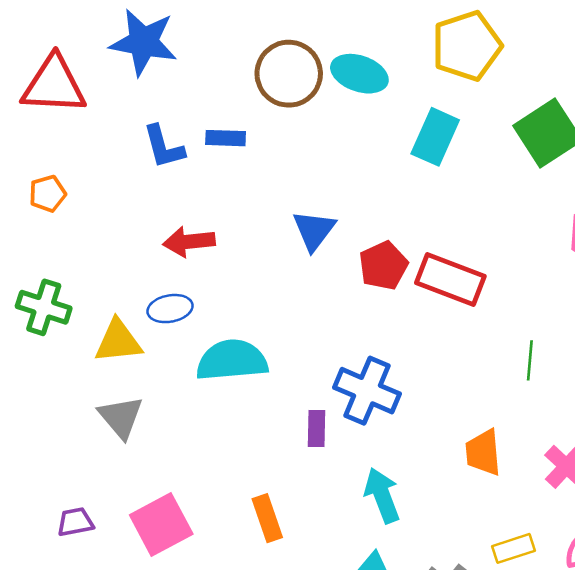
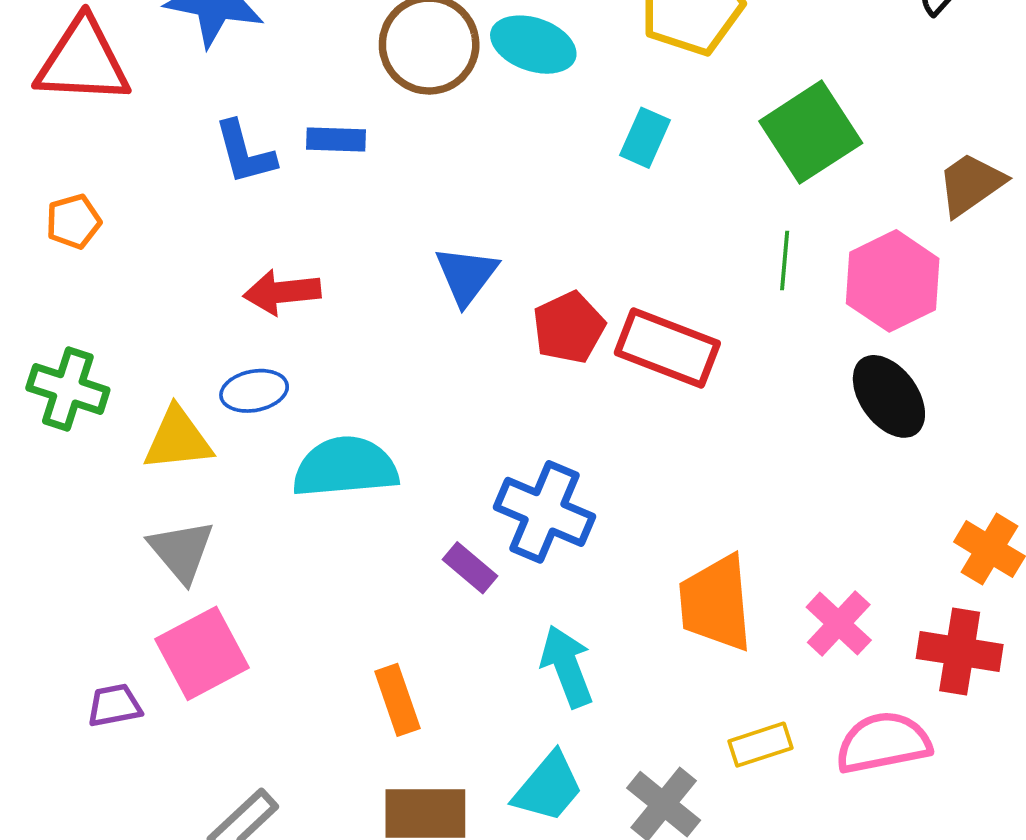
cyan rectangle: (435, 137) -> (645, 138), size x0.7
green line: (530, 360) -> (785, 261), moved
purple rectangle: (316, 429) -> (470, 568), turned -51
orange trapezoid: (483, 452) -> (716, 603), size x1.4
pink square: (161, 524) -> (202, 653), moved

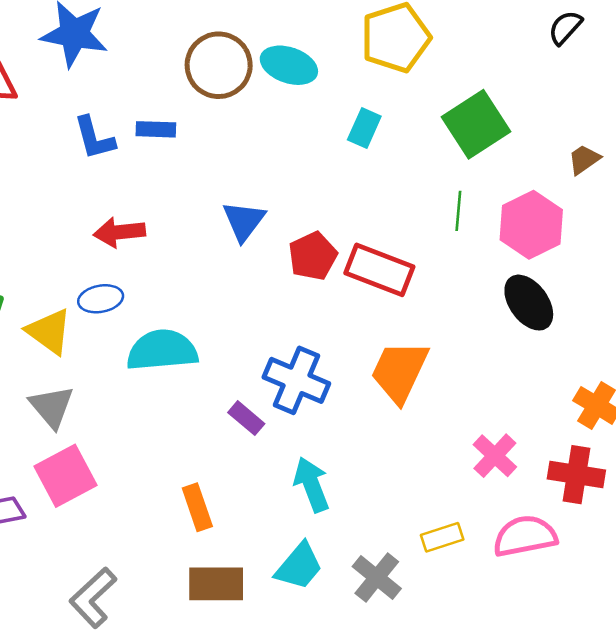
brown trapezoid: (971, 184) -> (584, 159), size x0.7
yellow triangle: (178, 439) -> (49, 331), turned 42
orange trapezoid: (716, 603) -> (399, 372), moved, turned 30

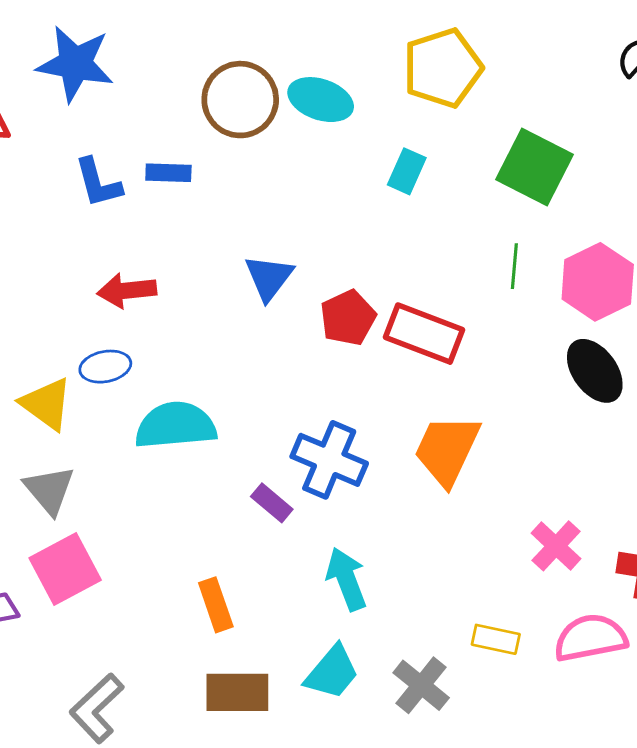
green square: (476, 124) -> (534, 167), turned -30
yellow rectangle: (442, 537) -> (496, 639), turned 30

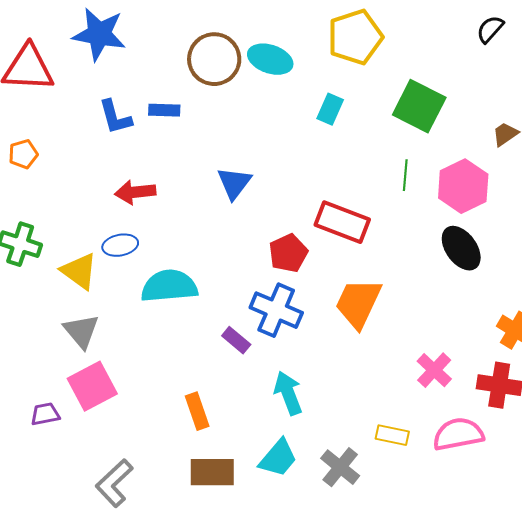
red pentagon: (348, 318) -> (288, 253), moved

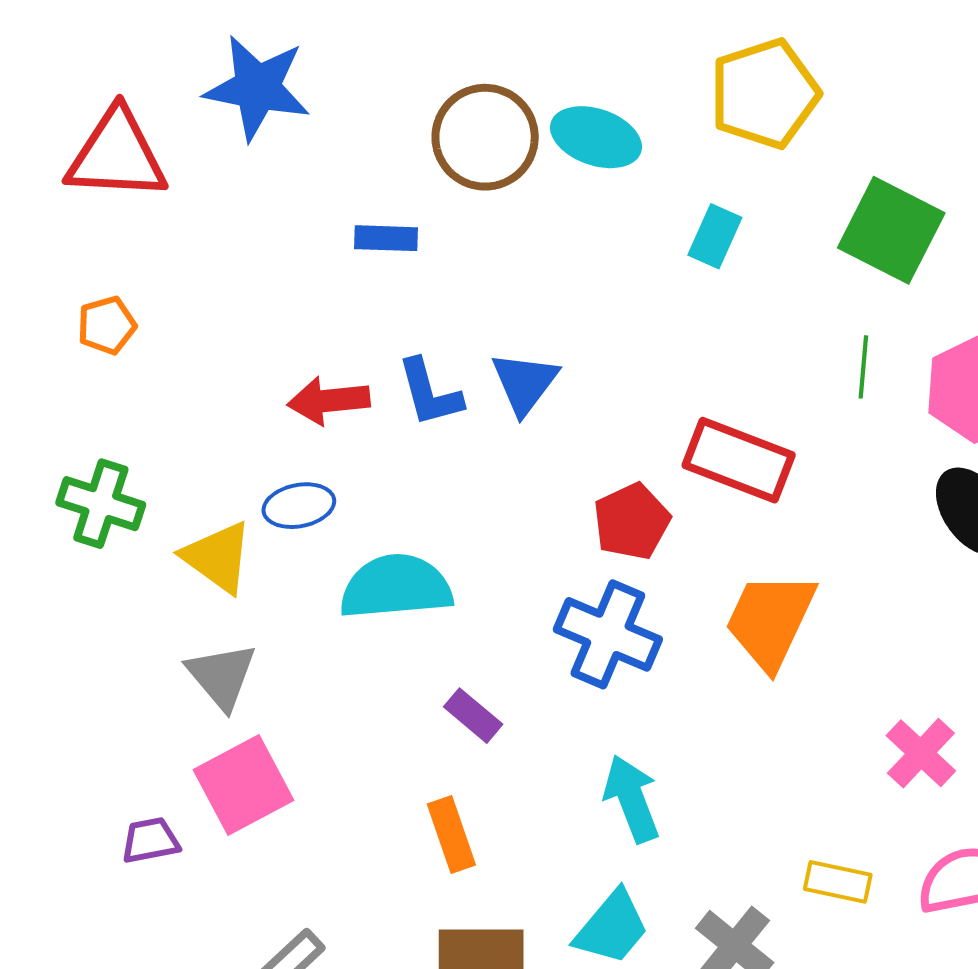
blue L-shape: (115, 117) -> (430, 393), moved
purple rectangle: (236, 340) -> (473, 716), moved

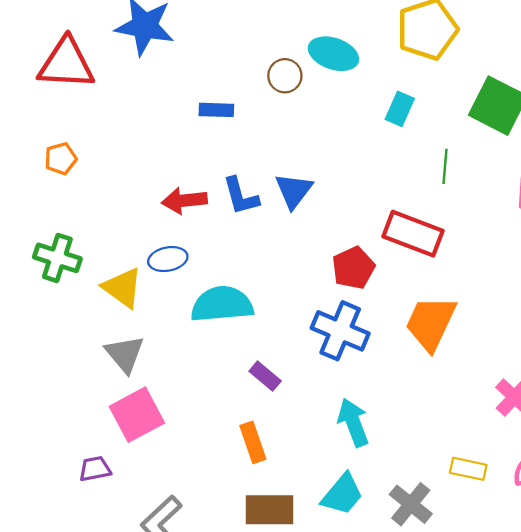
brown circle: (485, 137) -> (285, 76), moved, size x0.6
green line: (863, 367) -> (445, 166), moved
purple trapezoid: (150, 840) -> (95, 469), moved

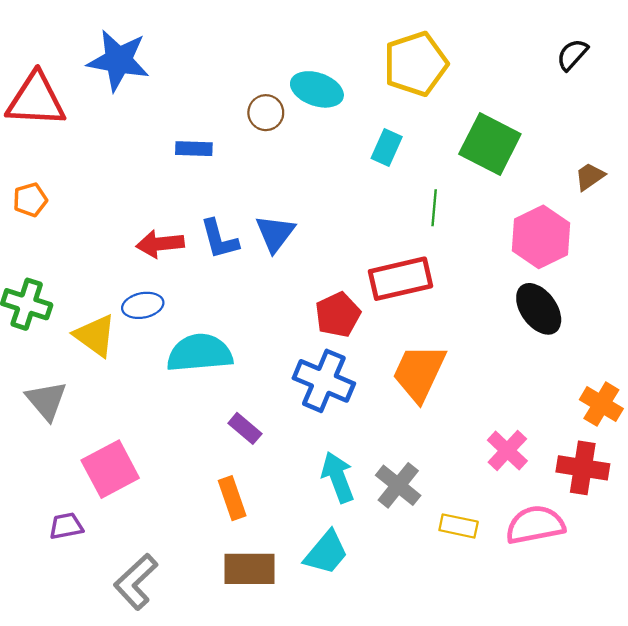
red rectangle: (413, 234) -> (401, 279), turned -34
gray triangle: (125, 354) -> (46, 401), moved
gray cross: (411, 504) -> (398, 485), moved

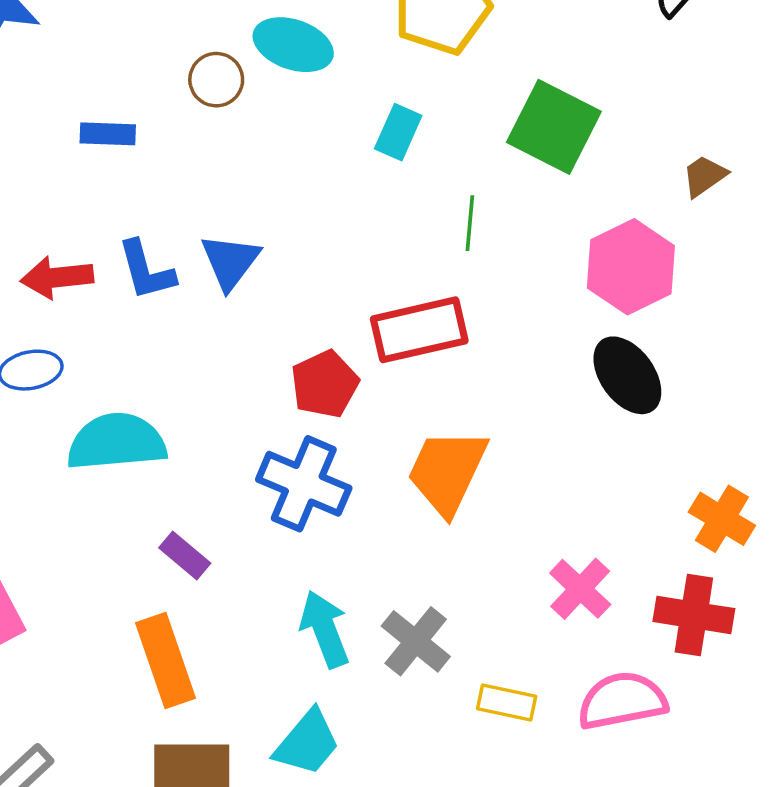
orange rectangle: (232, 498) -> (165, 661), size x1.4

